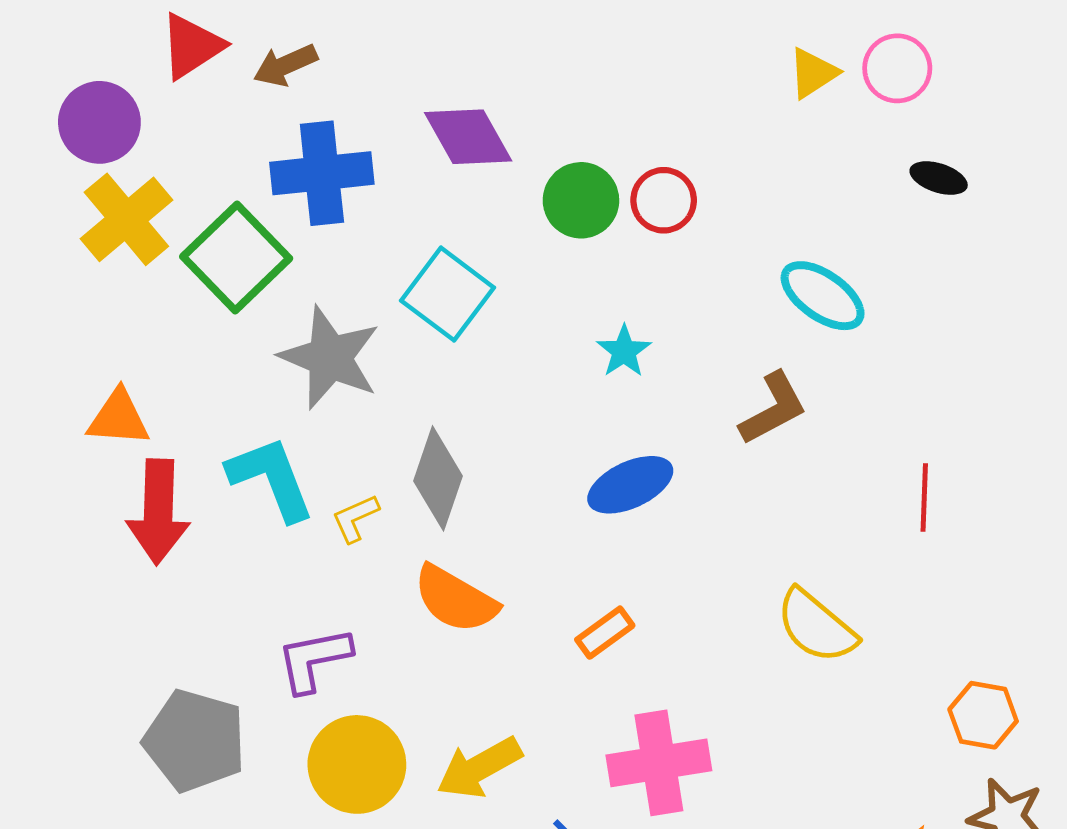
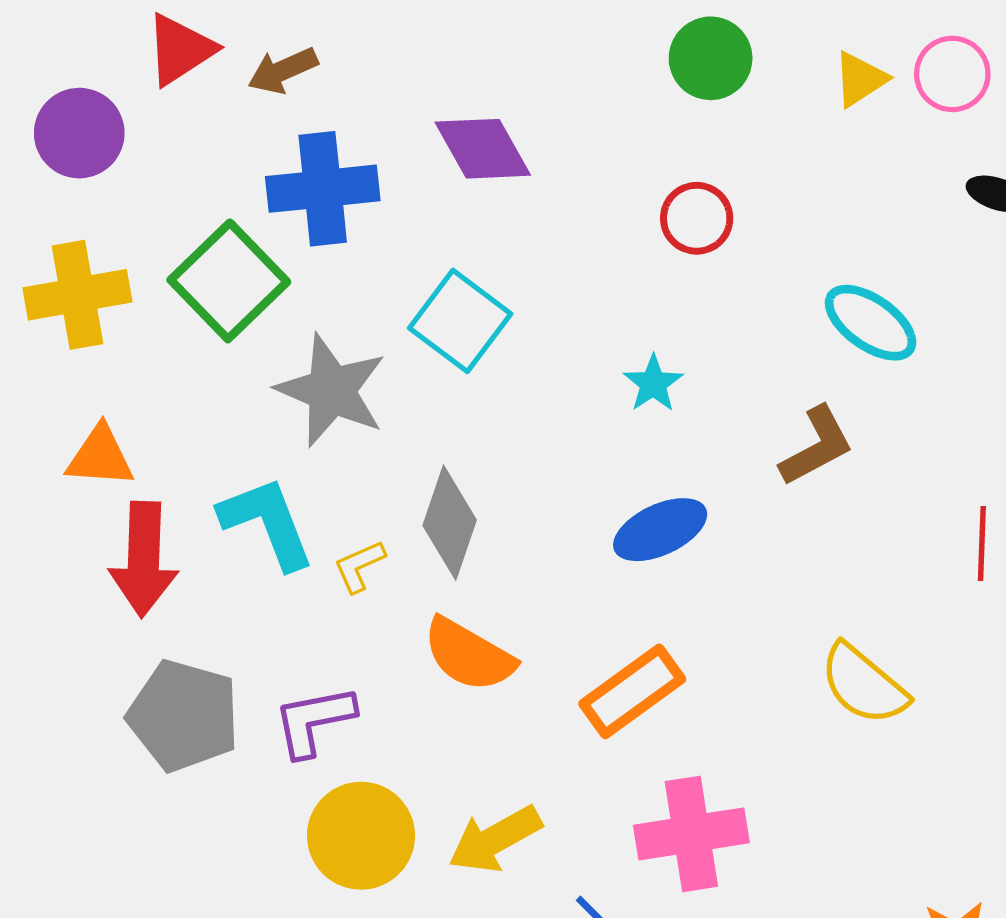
green circle: (581, 200) -> (711, 58), moved
yellow cross: (126, 219) -> (77, 295), moved, turned 30
orange rectangle: (605, 633) -> (632, 691), size x1.6
gray pentagon: (195, 741) -> (184, 716), moved

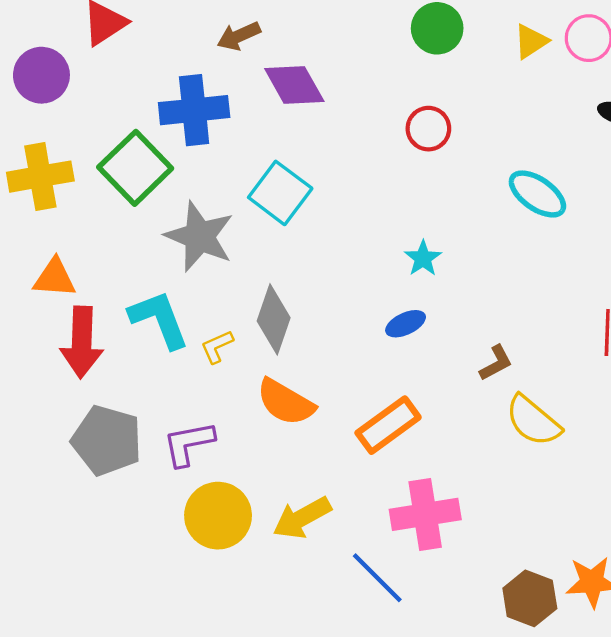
brown arrow: (283, 70) -> (239, 36), moved
cyan star: (653, 384) -> (423, 258), moved
brown L-shape: (817, 446) -> (496, 363), moved, size x0.7
blue ellipse: (660, 530) -> (406, 324), size x0.7

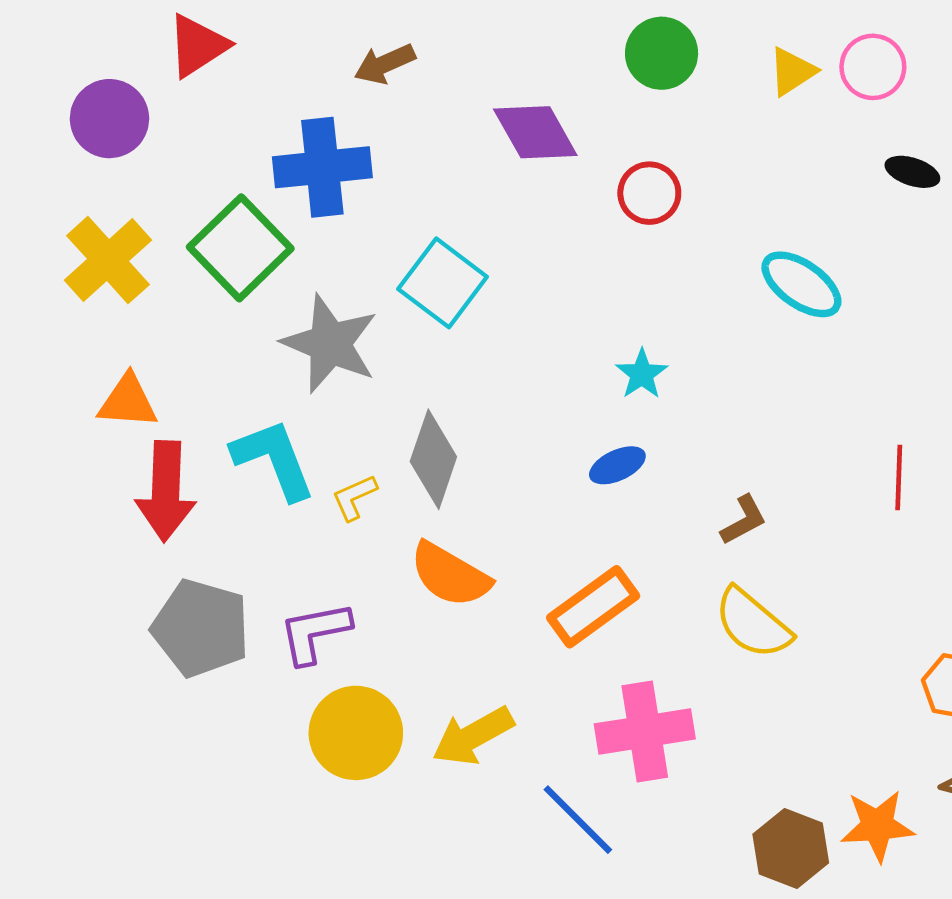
purple diamond: (294, 85) -> (535, 132), moved
yellow cross: (40, 177) -> (108, 260), turned -32
yellow semicircle: (533, 421) -> (753, 623), moved

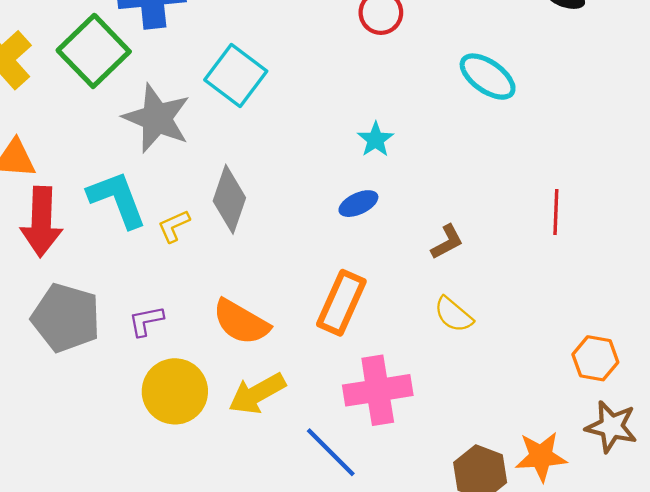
orange semicircle: (450, 575) -> (241, 322), moved
orange rectangle: (593, 607) -> (341, 303), turned -30
yellow semicircle: (753, 623) -> (453, 315), size x0.7
purple L-shape: (315, 633) -> (146, 321), size x0.7

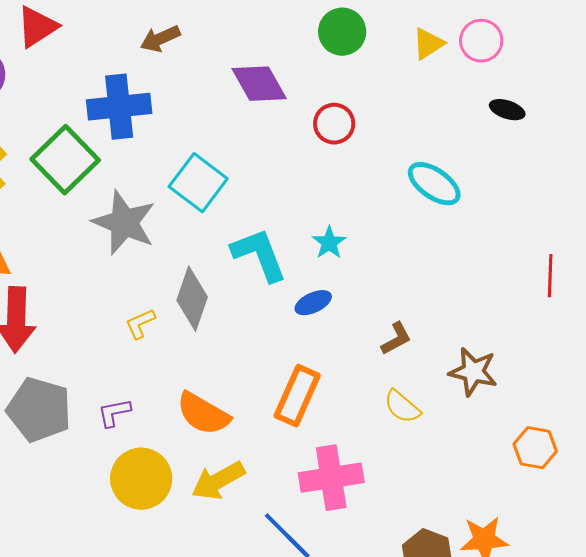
cyan L-shape: (117, 199) -> (259, 255), moved
red line: (556, 212) -> (550, 276), moved
brown star: (611, 427) -> (473, 372), moved

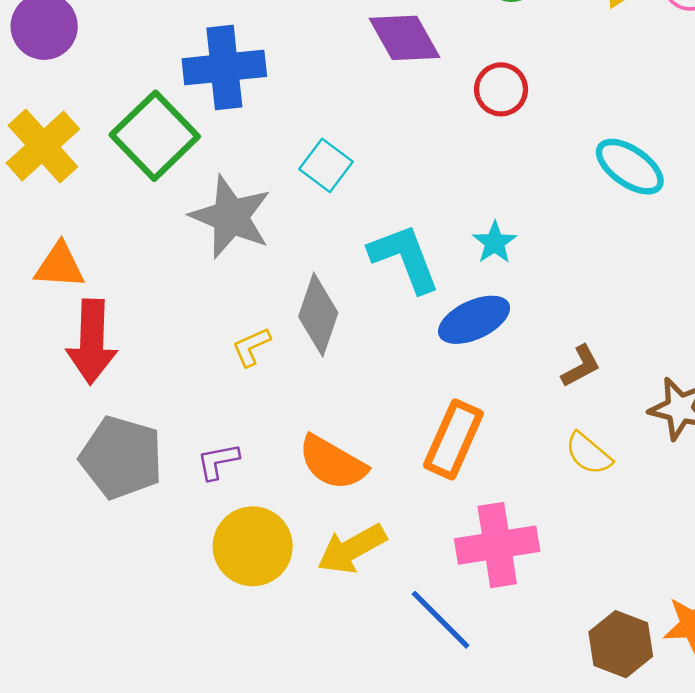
cyan square: (198, 183) -> (326, 165), size x0.7
blue ellipse: (313, 303) -> (474, 320), size x1.5

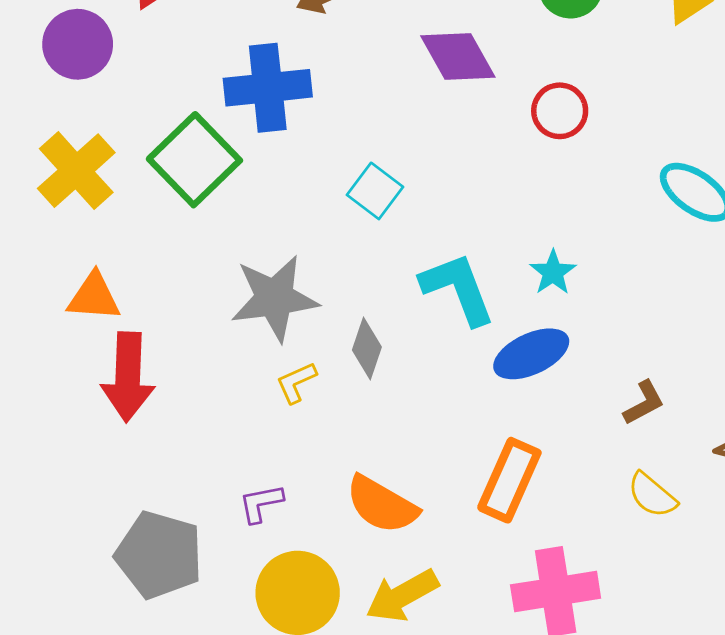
gray star: (231, 217) -> (275, 298), moved, turned -30
gray diamond: (318, 315) -> (367, 348), size x0.7
gray pentagon: (121, 457) -> (159, 555), moved

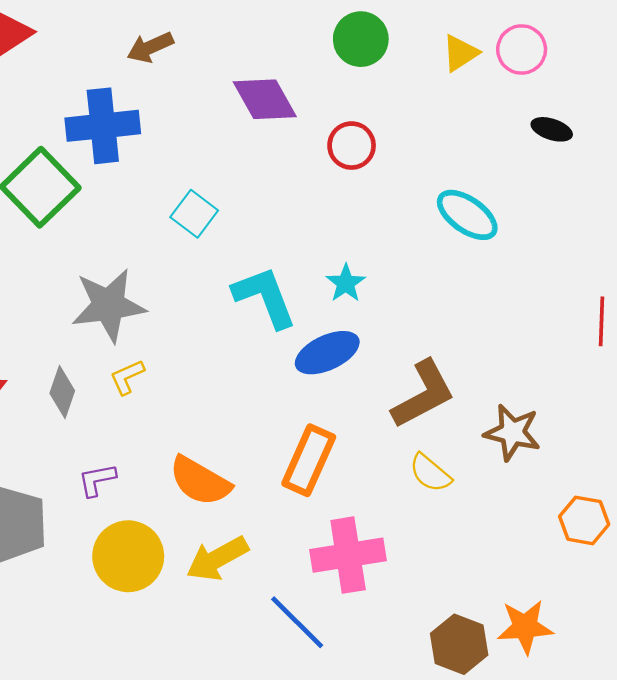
gray diamond: (367, 348) -> (62, 392), moved
brown L-shape: (644, 403) -> (423, 394), size x1.8

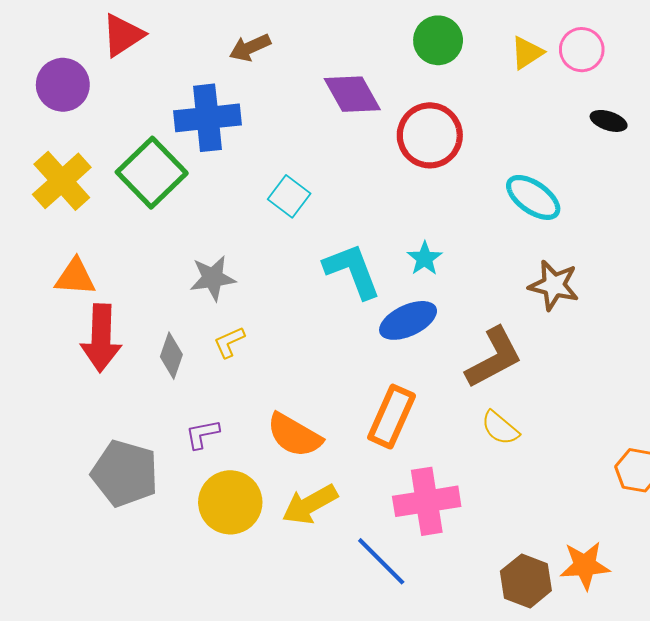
red circle: (352, 146) -> (430, 135), size x1.5
gray star: (109, 305) -> (213, 278), size x0.7
brown star: (512, 432) -> (554, 285), moved

